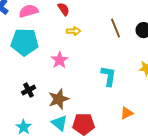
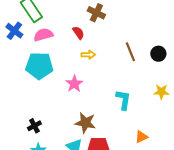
black cross: (29, 90) -> (34, 126), moved
brown star: (59, 99) -> (85, 123), moved, turned 30

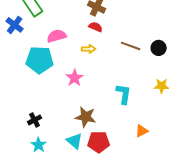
red semicircle: (78, 33) -> (96, 27), moved, turned -32
pink semicircle: (43, 35) -> (57, 36), moved
brown line: (130, 52) -> (131, 46), turned -48

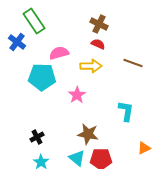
yellow arrow: (89, 49) -> (91, 66), size x1.5

